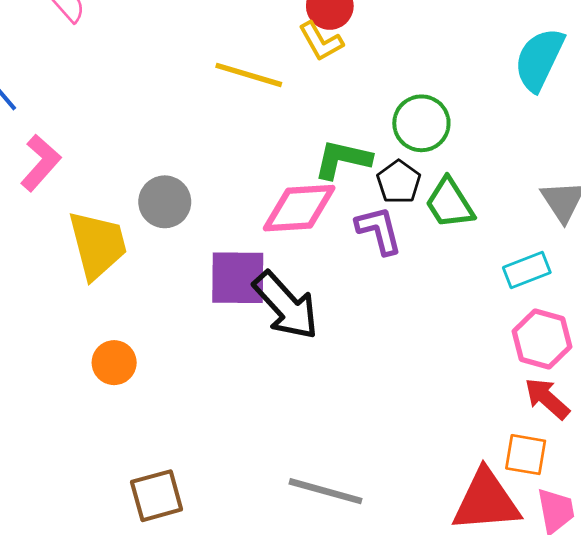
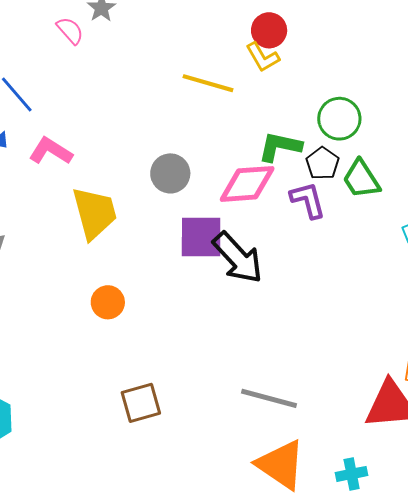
pink L-shape: (41, 163) -> (51, 151), turned -99
gray circle: (165, 202) -> (170, 173), moved

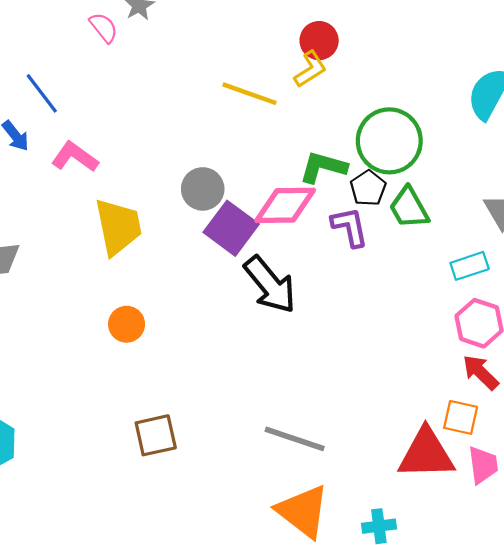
yellow L-shape: (263, 57) -> (310, 69), turned -96
green circle: (339, 119) -> (389, 141), size x1.4
purple square: (201, 237) -> (231, 228), moved, turned 33

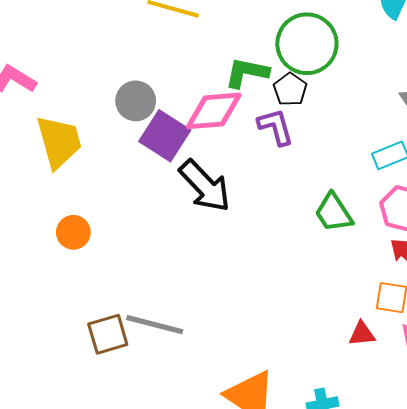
green trapezoid: (409, 208) -> (334, 213), moved
gray line: (295, 439) -> (155, 325), moved
red triangle: (426, 454) -> (362, 334), size x0.5

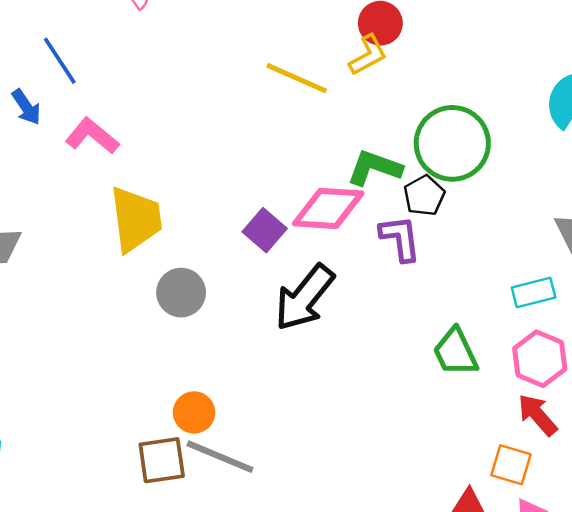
gray circle: (136, 101) -> (181, 293), moved
purple square: (165, 136) -> (265, 230), size x0.7
black arrow: (205, 186) -> (304, 298), turned 74
orange circle: (73, 232) -> (194, 412), moved

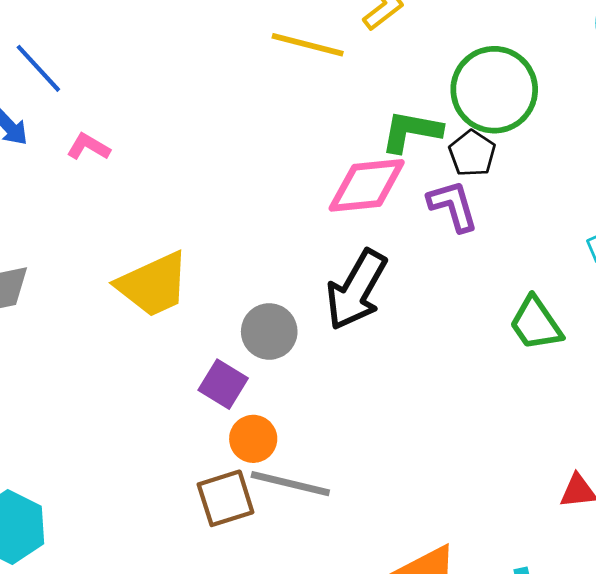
pink L-shape: (92, 136) -> (88, 147), size x0.7
yellow trapezoid: (136, 219) -> (153, 285), moved, turned 82
purple square: (265, 230) -> (223, 384), moved
gray circle: (181, 293) -> (269, 331), moved

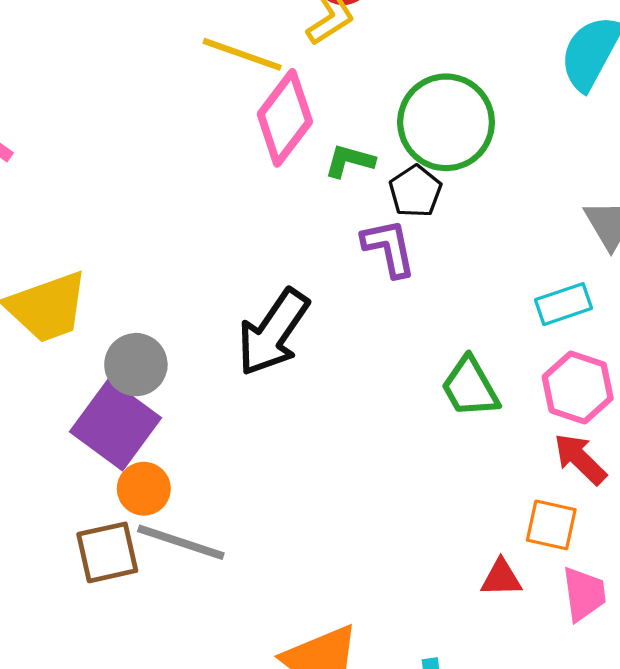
green L-shape: (411, 131) -> (350, 161), size x0.7
pink diamond: (367, 185) -> (285, 118), moved, turned -52
gray circle: (269, 331) -> (136, 365), moved
purple square: (223, 384) -> (115, 425), size x1.6

